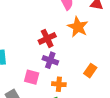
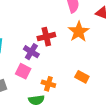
purple cross: (50, 60) -> (31, 52), moved
orange rectangle: (90, 71) -> (82, 77), turned 72

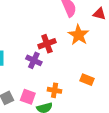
pink square: (23, 71) -> (28, 97), moved

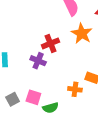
orange cross: (55, 90) -> (75, 89), moved

